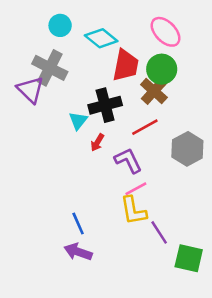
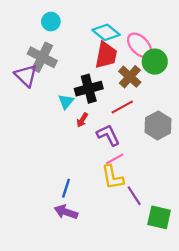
pink ellipse: (166, 32) -> (140, 45), moved
cyan diamond: (101, 38) -> (106, 32), moved
green circle: (162, 69) -> (155, 62), moved
blue line: (78, 223) -> (66, 188), turned 42

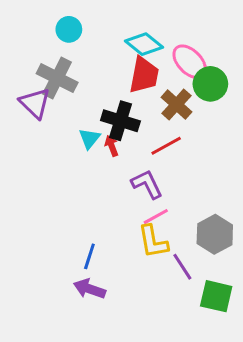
black cross: (89, 89) -> (120, 121), turned 32
red arrow: (82, 120) -> (112, 146), moved, turned 128
gray hexagon: (158, 125) -> (215, 234), moved

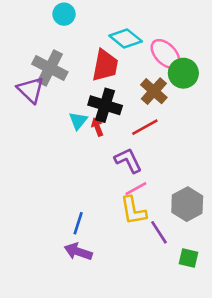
cyan circle: (69, 29) -> (64, 14), moved
red trapezoid: (144, 75) -> (105, 65), moved
green square: (216, 296) -> (189, 258), size x0.7

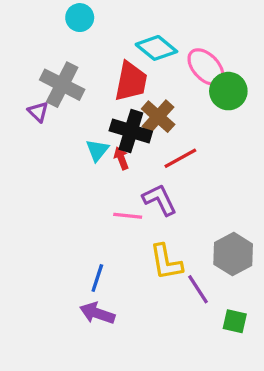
purple triangle: (31, 90) -> (38, 112), size x0.6
brown cross: (154, 91) -> (158, 117), moved
pink line: (136, 189) -> (128, 216), moved, turned 35

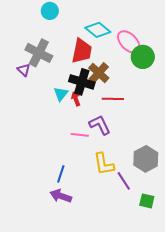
red line: (180, 158) -> (113, 99), turned 30

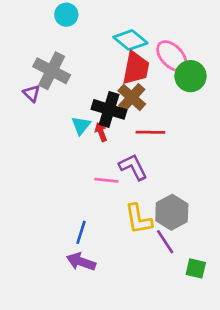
red trapezoid: (82, 51) -> (136, 68), moved
gray hexagon: (146, 159) -> (172, 212), moved

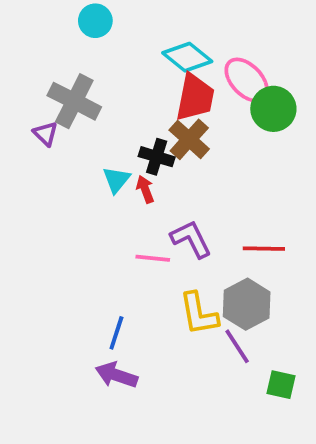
black cross: (109, 109) -> (157, 157), size x0.7
red line: (150, 132) -> (264, 249), moved

